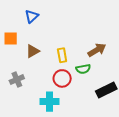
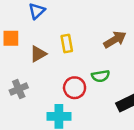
brown arrow: (97, 50) -> (115, 40), moved
yellow rectangle: (62, 55) -> (67, 44), moved

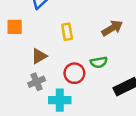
brown triangle: (38, 54) -> (39, 56), moved
gray cross: (19, 89) -> (37, 82), moved

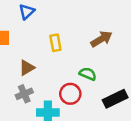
green semicircle: (99, 62) -> (88, 74), turned -147
red circle: (74, 73) -> (70, 94), moved

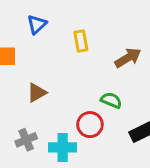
yellow rectangle: (55, 43) -> (81, 41), moved
gray cross: (24, 94) -> (26, 140), moved

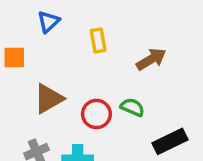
brown triangle: (37, 93) -> (48, 99), size x1.4
red circle: (90, 125) -> (96, 114), moved

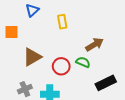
brown arrow: (151, 59) -> (94, 45), moved

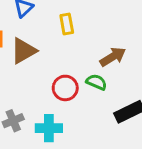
brown triangle: (32, 57) -> (24, 51), moved

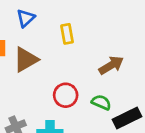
green semicircle: (96, 82) -> (101, 102), moved

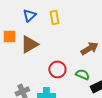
yellow rectangle: (67, 34) -> (54, 17), moved

